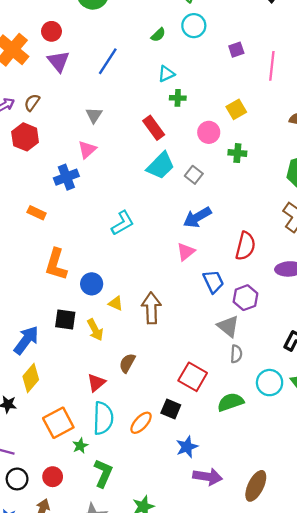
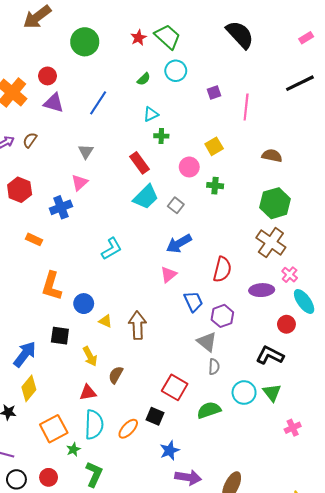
purple triangle: (58, 61) -> (54, 103), turned -35
red hexagon: (25, 137) -> (20, 190), moved
yellow arrow: (95, 330) -> (90, 356), moved
red triangle: (96, 383) -> (88, 393), turned 30

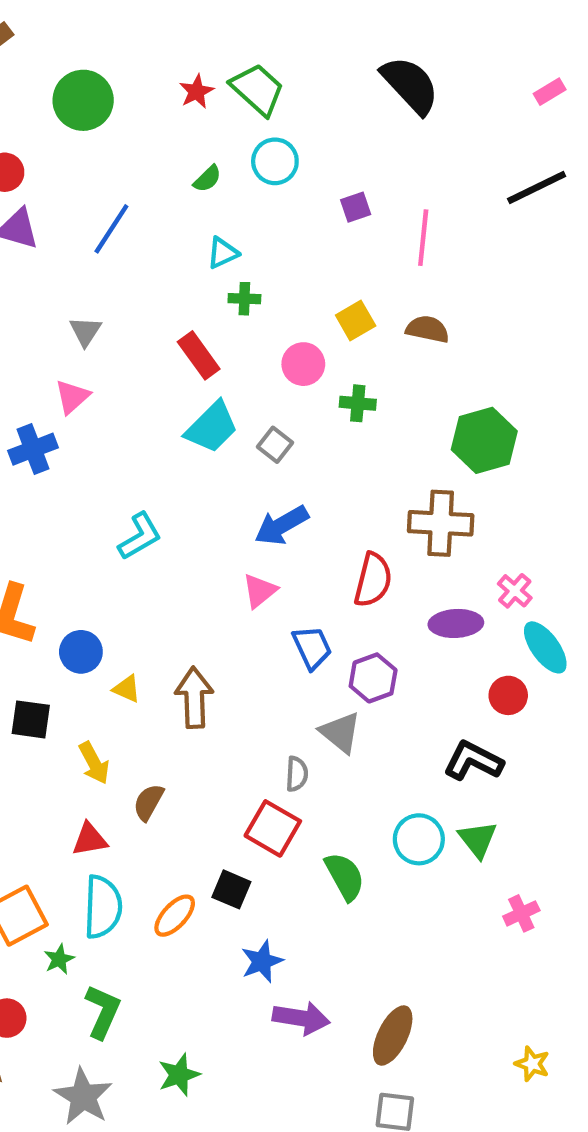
brown semicircle: (272, 156) -> (428, 329), moved
brown cross: (271, 243) -> (441, 523), moved, turned -32
gray semicircle: (214, 367) -> (297, 774), moved
green semicircle: (209, 410) -> (345, 876), turned 80

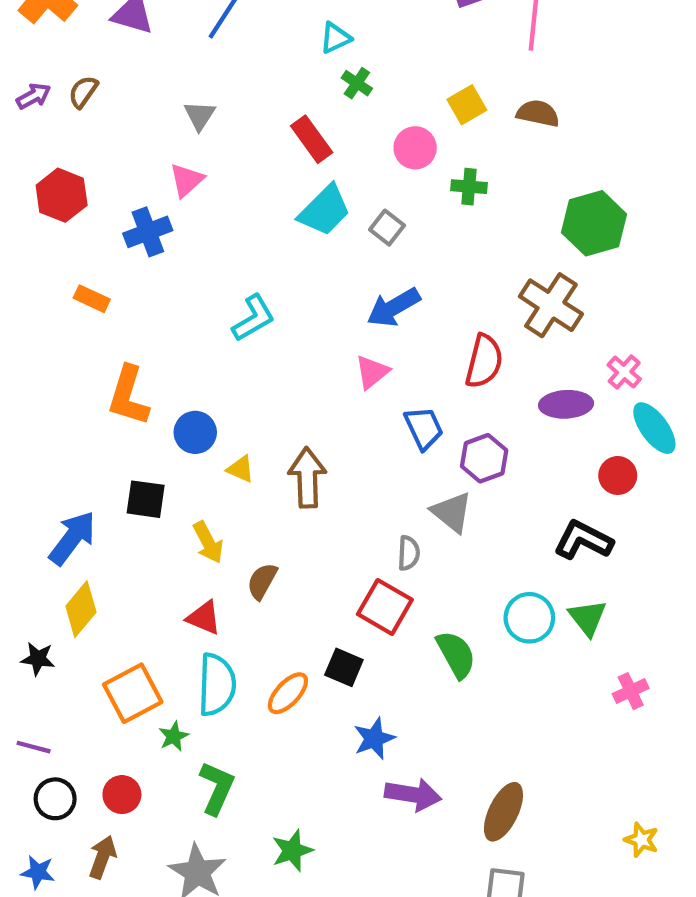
green cross: (244, 299) -> (357, 83), turned 32
brown cross: (441, 523) -> (551, 305), turned 30
red triangle: (90, 839) -> (204, 618), turned 33

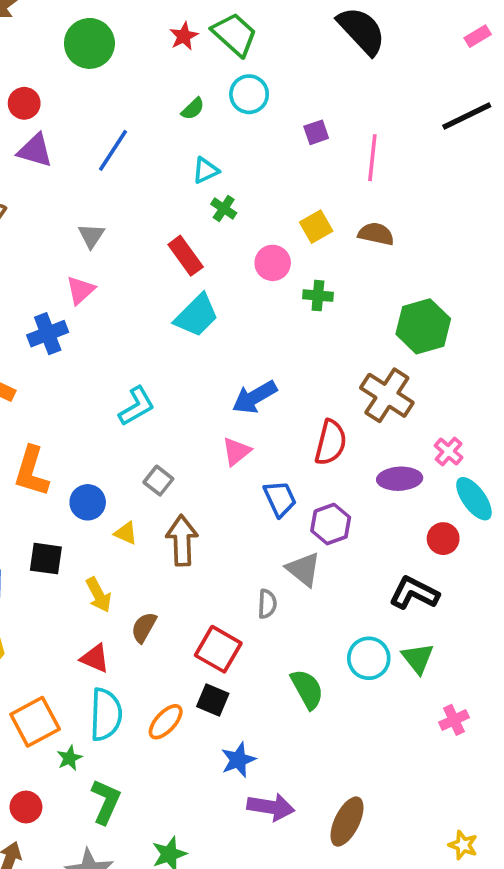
gray square: (387, 228) -> (158, 481), moved
red square: (385, 607) -> (218, 649), moved

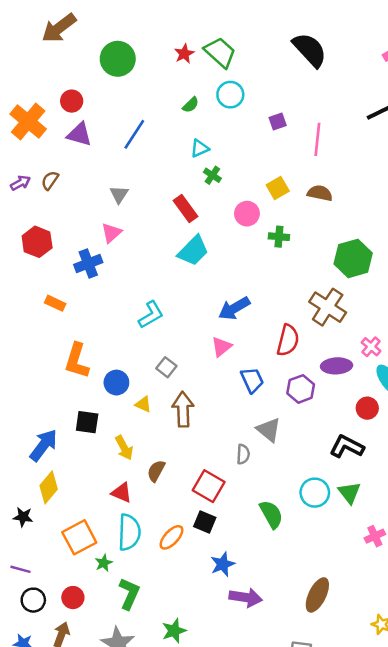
purple hexagon: (331, 524) -> (301, 389), moved
brown ellipse: (347, 822) -> (317, 595), moved

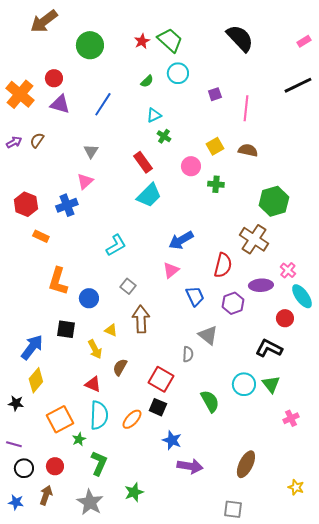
red hexagon: (37, 242) -> (26, 204), moved
yellow triangle: (143, 404) -> (111, 330), moved
blue star: (223, 564) -> (172, 440), turned -30

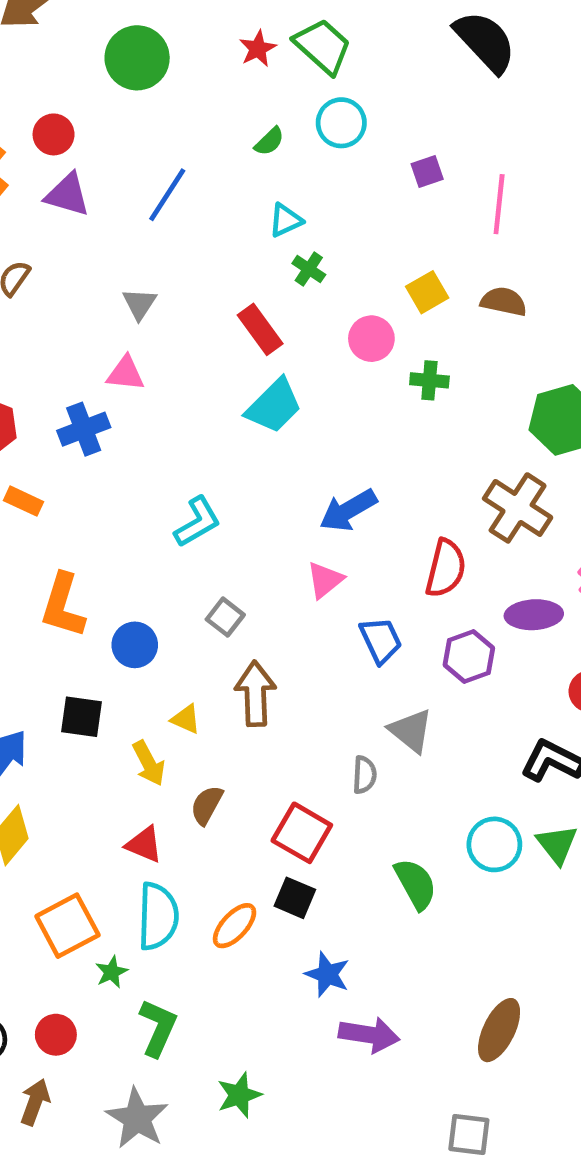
pink triangle: (85, 181) -> (125, 373), turned 48

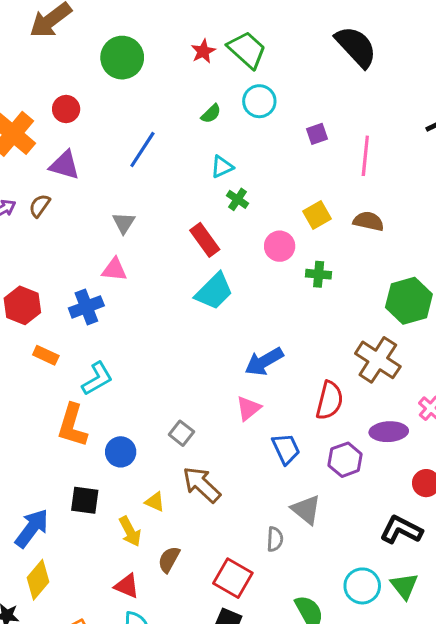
purple triangle: (67, 195) -> (65, 165), moved
cyan L-shape: (197, 522) -> (97, 379), moved
brown arrow: (255, 694) -> (202, 485), turned -45

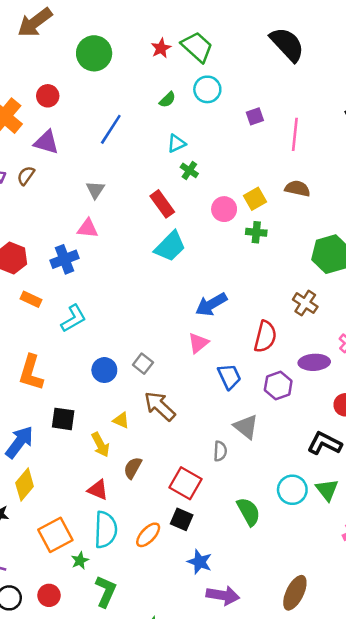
yellow square: (317, 215) -> (255, 199), moved
brown cross: (378, 360) -> (305, 303), size x0.7
orange L-shape: (72, 425) -> (31, 373), moved
blue circle: (121, 452) -> (104, 370), moved

